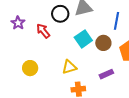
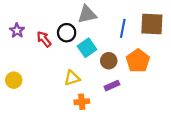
black circle: (60, 14) -> (67, 33), moved
brown circle: (103, 43) -> (109, 61), moved
yellow circle: (30, 68) -> (14, 80), moved

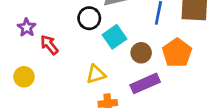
purple star: (17, 31) -> (27, 28), moved
red arrow: (44, 39) -> (49, 45), moved
purple rectangle: (112, 86) -> (145, 83), size x1.5

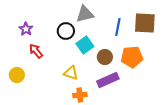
purple star: (27, 28) -> (26, 29), moved
orange pentagon: (177, 53) -> (132, 57), turned 30
yellow triangle: (96, 74) -> (71, 73), turned 35

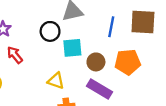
cyan square: (85, 45) -> (72, 48), turned 30
purple rectangle: (108, 80) -> (99, 89), turned 55

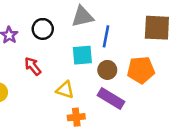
blue line: (111, 27) -> (106, 36), moved
black circle: (50, 31) -> (43, 29), moved
red arrow: (15, 55) -> (33, 66), moved

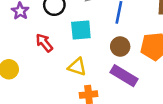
cyan square: (82, 55) -> (81, 30), moved

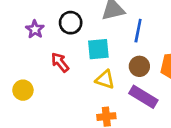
yellow triangle: (77, 67) -> (105, 80), moved

